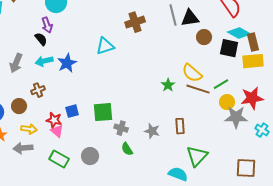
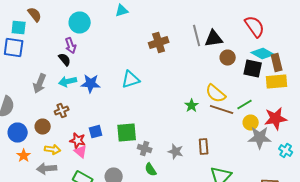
cyan triangle: (105, 46) -> (131, 80), moved
blue star: (67, 63) -> (91, 84), turned 30

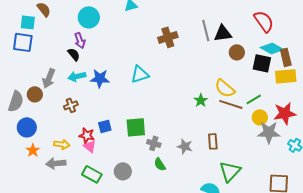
brown circle: (43, 126) -> (35, 94), moved

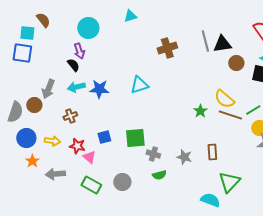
red star: (87, 135) -> (77, 146), moved
yellow arrow: (62, 144) -> (52, 141), moved
green semicircle: (160, 164) -> (159, 175), turned -72

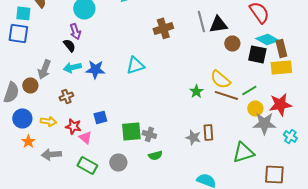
green square: (135, 138) -> (131, 131), moved
gray star: (184, 157) -> (193, 137), moved
green triangle: (229, 182) -> (243, 152), moved, turned 30

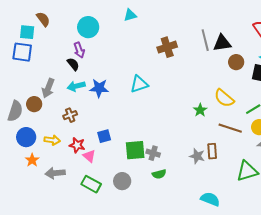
brown line: (226, 95) -> (230, 128), moved

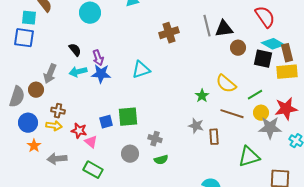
purple arrow: (79, 50) -> (98, 58), moved
brown cross: (70, 115) -> (58, 111), moved, turned 32
green square: (135, 150) -> (128, 117), moved
gray star: (197, 156) -> (196, 126), moved
gray circle: (122, 181) -> (130, 154), moved

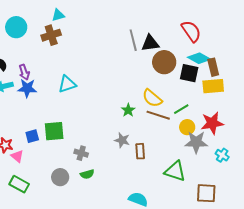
brown cross: (169, 33) -> (51, 35), moved
brown circle: (238, 48) -> (164, 62), size x1.5
brown line: (232, 114) -> (158, 115), moved
gray circle: (130, 154) -> (60, 177), moved
green triangle: (249, 157) -> (175, 171), turned 35

